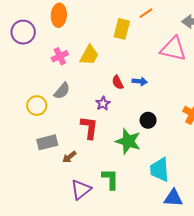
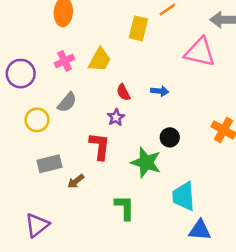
purple circle: (23, 32) -> (21, 74), moved
red semicircle: (118, 82) -> (123, 92), moved
purple triangle: (81, 190) -> (37, 225), moved

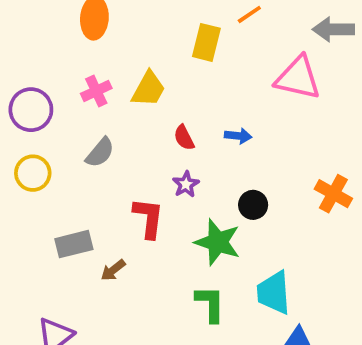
purple star: (116, 117) -> (186, 184), moved
yellow circle: (37, 120) -> (33, 173), moved
green L-shape: (125, 208) -> (210, 304), moved

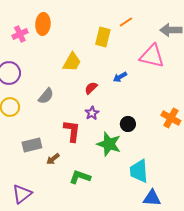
pink cross: (96, 91) -> (20, 34), moved
blue arrow: (238, 136) -> (120, 77), moved, turned 144
red semicircle: (184, 138) -> (91, 88), turned 72
green L-shape: (210, 304) -> (80, 177), moved, turned -70

